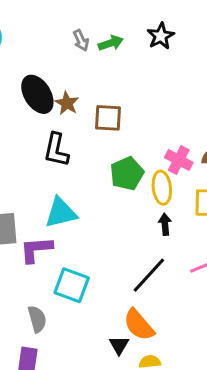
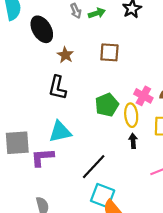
black ellipse: (37, 94) -> (42, 29), moved
brown square: (108, 118) -> (109, 52), moved
black line: (149, 275) -> (94, 167), moved
cyan square: (72, 285) -> (103, 196), moved

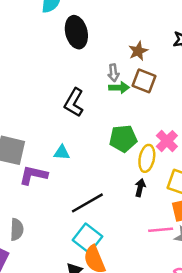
gray arrow: (76, 11) -> (114, 73), moved
green arrow: (97, 13) -> (119, 87), moved
brown star: (65, 55) -> (138, 51), moved
cyan triangle: (60, 132) -> (62, 153), size x0.6

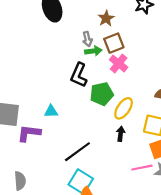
brown square: (144, 81) -> (114, 43), turned -36
black L-shape: (74, 103) -> (79, 75), moved
pink cross: (167, 141) -> (119, 63), moved
yellow ellipse: (147, 158) -> (124, 108), turned 30

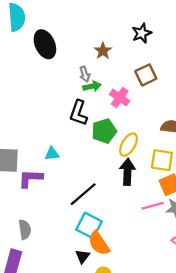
brown square: (114, 43) -> (146, 75), moved
black arrow: (121, 134) -> (127, 172), size x1.6

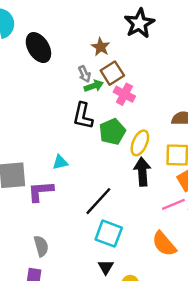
black star: (142, 33) -> (139, 23), size x1.4
brown square: (146, 75) -> (112, 73), moved
orange semicircle: (99, 243) -> (164, 244), moved

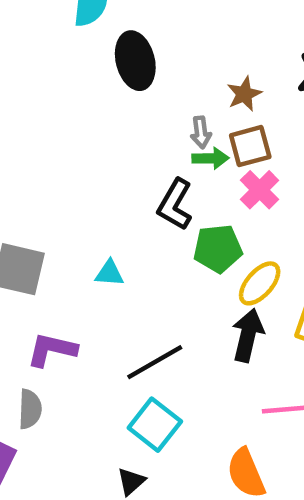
purple L-shape: (41, 191) -> (52, 350), moved

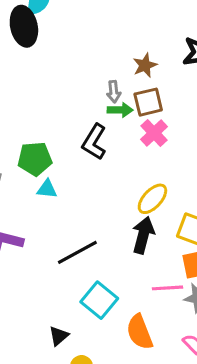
black ellipse: (135, 61) -> (24, 26), moved
green pentagon: (218, 249) -> (35, 159), moved
cyan square: (155, 425) -> (99, 300), moved

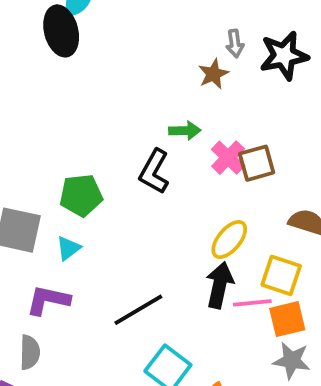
gray arrow: (114, 92) -> (235, 43), moved
brown square: (148, 102) -> (257, 163), moved
cyan triangle: (47, 189) -> (68, 248), moved, turned -40
pink line: (167, 288) -> (252, 303), moved

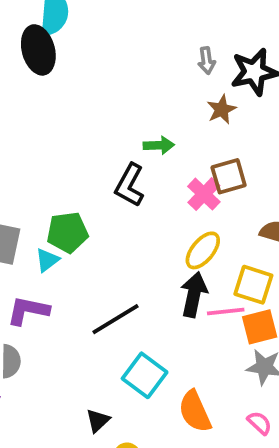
brown star: (213, 74) -> (221, 109), moved
pink cross: (228, 158) -> (204, 194), moved
green pentagon: (81, 195) -> (67, 232), moved

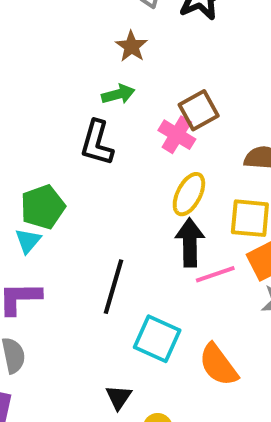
brown star: (221, 109) -> (132, 46), moved
pink line: (226, 312) -> (215, 274), moved
black line: (115, 319) -> (113, 287), turned -30

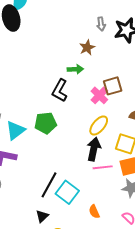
green pentagon: (43, 207) -> (46, 123), moved
cyan triangle: (28, 241) -> (15, 130), size x1.5
black line: (113, 287) -> (49, 185), moved
orange semicircle: (218, 365) -> (94, 212), size x0.6

